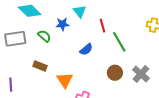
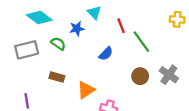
orange triangle: (65, 80) -> (86, 90), turned 36

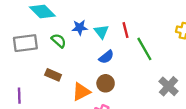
cyan triangle: (94, 13) -> (101, 32), moved
brown circle: (140, 76) -> (106, 83), moved

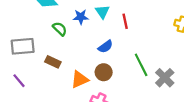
cyan triangle: (101, 32) -> (102, 12), moved
gray rectangle: (25, 43) -> (23, 46), moved
green line: (144, 49) -> (141, 65), moved
purple line: (19, 96) -> (19, 81), turned -40

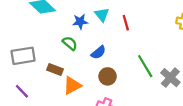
green semicircle: (60, 29) -> (70, 43), moved
blue semicircle: (105, 47) -> (98, 52), moved
orange triangle: (80, 79) -> (72, 86), moved

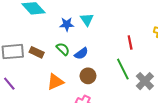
red line: (126, 23) -> (130, 42), moved
green semicircle: (70, 43) -> (63, 49), moved
brown rectangle: (55, 70) -> (37, 52), moved

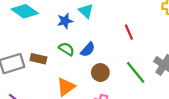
red line: (130, 42) -> (129, 32), moved
green line: (123, 69) -> (136, 72), moved

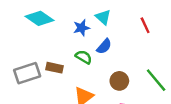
red line: (129, 32) -> (145, 25), moved
blue semicircle: (88, 50) -> (104, 46), moved

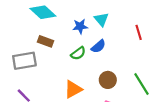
green semicircle: (84, 57) -> (78, 53), turned 104
brown rectangle: (55, 68) -> (46, 41), moved

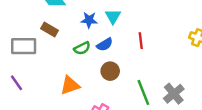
red line: (139, 32) -> (141, 41), moved
brown circle: (108, 80) -> (110, 71), moved

